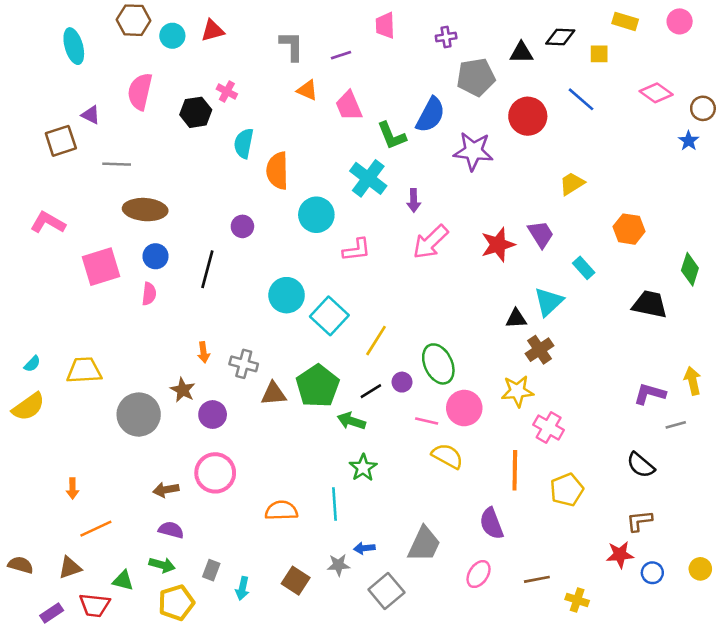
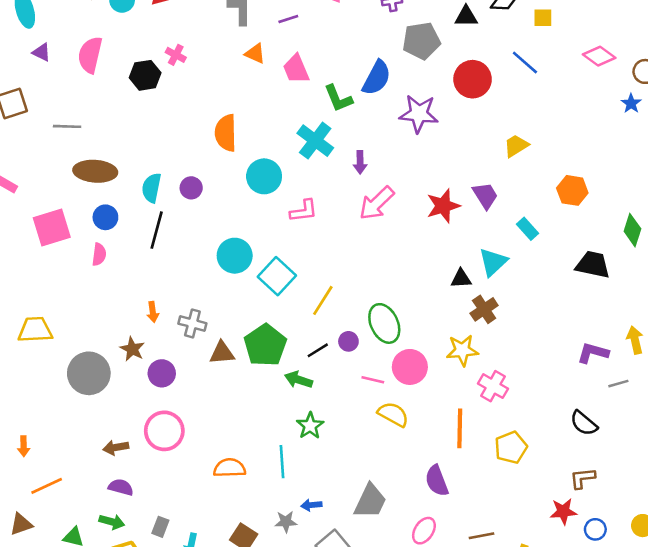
purple triangle: (91, 115) -> (42, 52), moved
cyan semicircle: (244, 143) -> (152, 188), moved

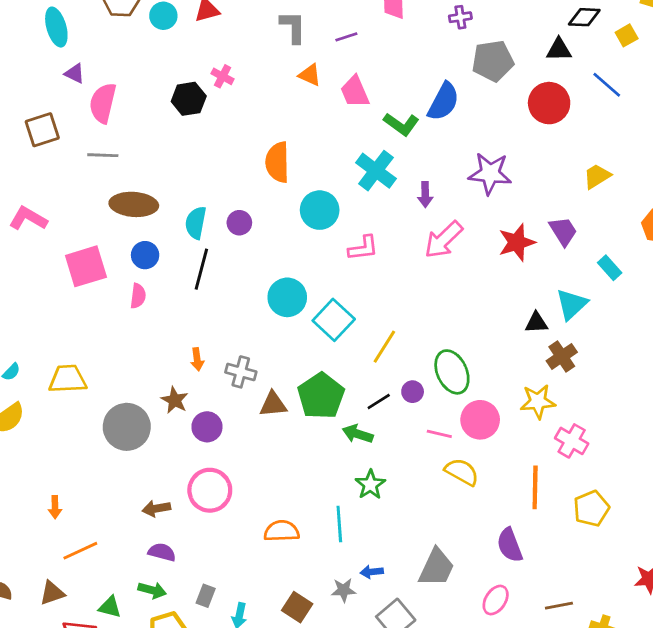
black triangle: (466, 16) -> (559, 50), moved
yellow square: (543, 18) -> (627, 35), turned -30
pink semicircle: (90, 55) -> (103, 103), moved
green L-shape: (338, 98) -> (401, 124), turned -32
purple star: (419, 114) -> (490, 173), moved

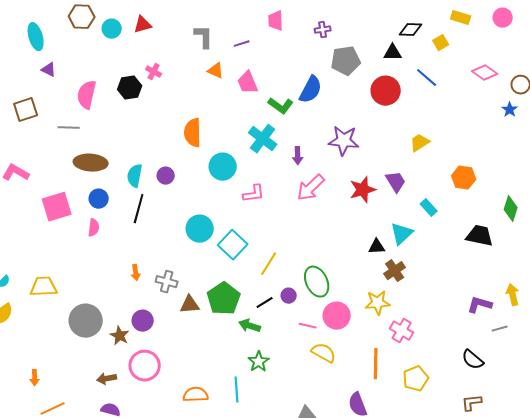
pink semicircle: (103, 103) -> (87, 95), moved
brown star: (175, 400) -> (120, 336), moved

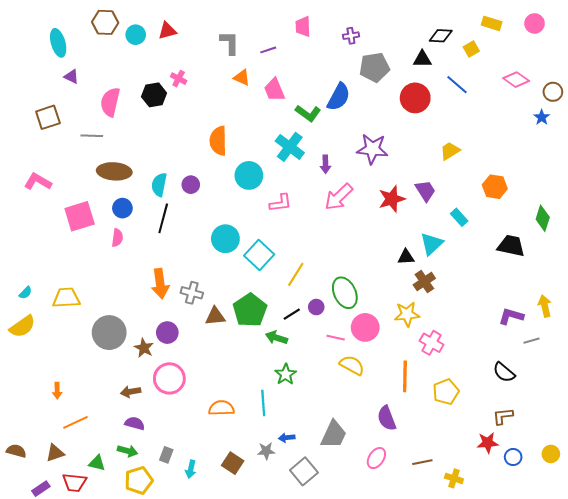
orange arrow: (136, 273) -> (160, 284), size x1.8

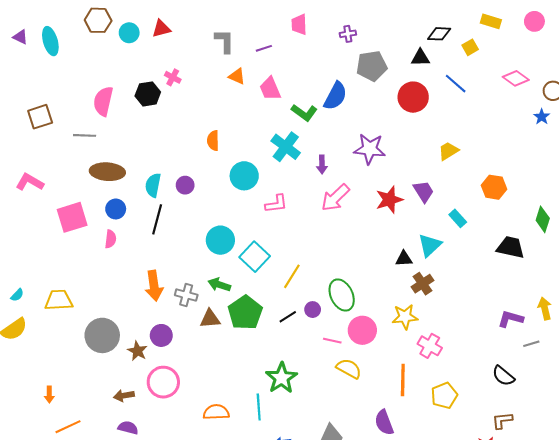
purple triangle: (71, 77) -> (20, 37), moved
orange semicircle: (218, 141) -> (213, 141), size x0.7
green arrow: (276, 338) -> (219, 285), moved
green star: (286, 374) -> (282, 378), size x1.4

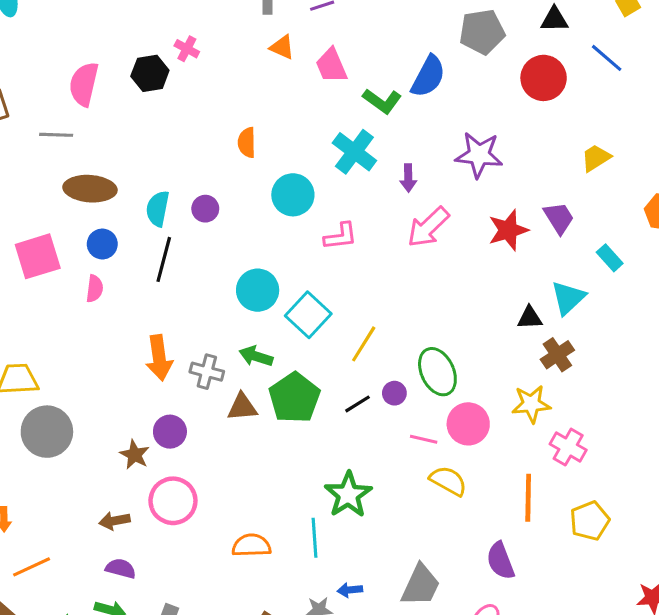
gray circle: (102, 335) -> (47, 432), moved

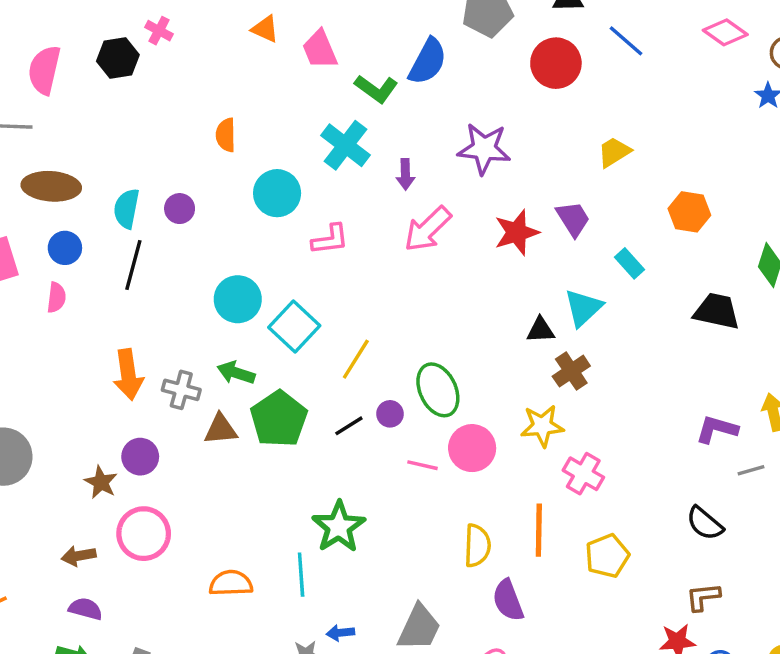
yellow semicircle: (448, 481) -> (477, 546), moved, turned 63

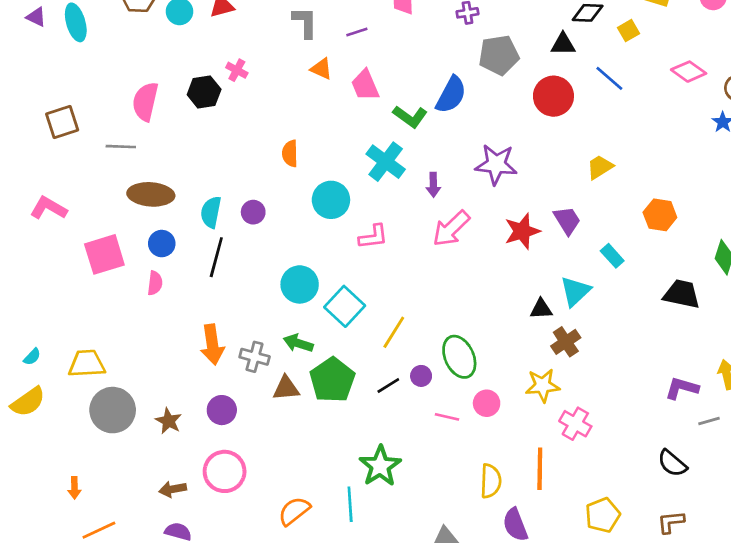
pink circle: (472, 448) -> (487, 403), size x0.7
brown star: (101, 482) -> (169, 421), moved
yellow pentagon: (607, 556) -> (603, 515), moved
orange semicircle: (231, 583) -> (294, 511), turned -36

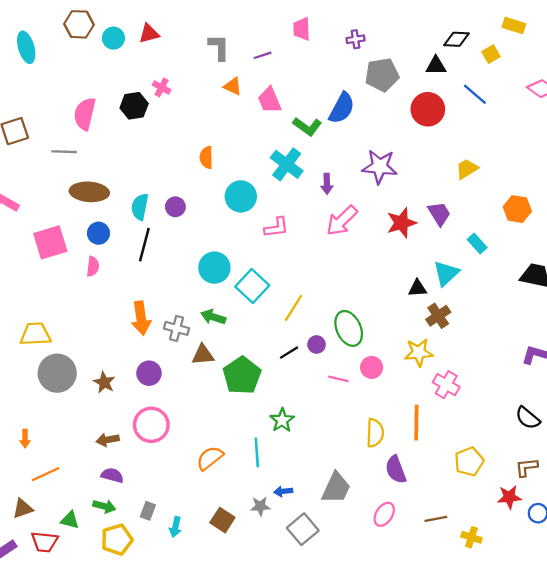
green pentagon: (332, 380) -> (242, 375), moved
green star: (380, 466) -> (282, 420), size x0.7

